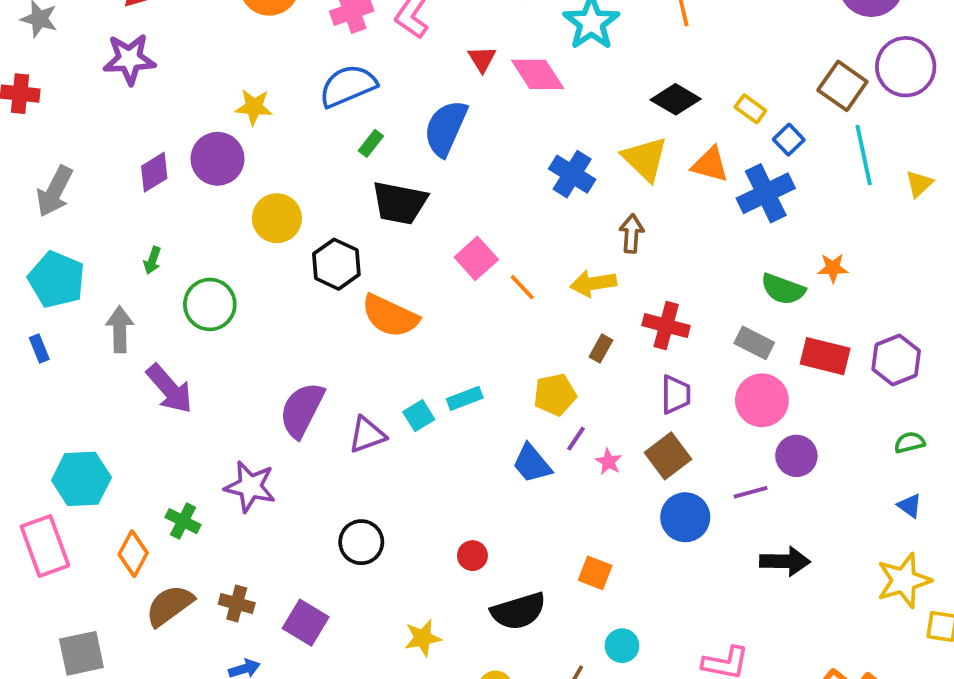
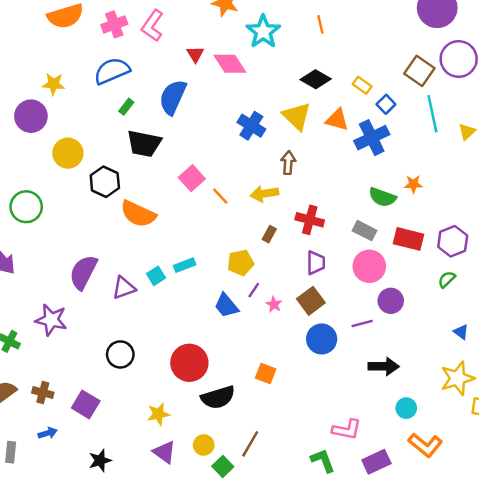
green semicircle: (910, 442) -> (447, 279), moved, turned -30
red circle: (472, 556) -> (189, 363), size x2.0
cyan circle: (622, 646) -> (406, 408), moved

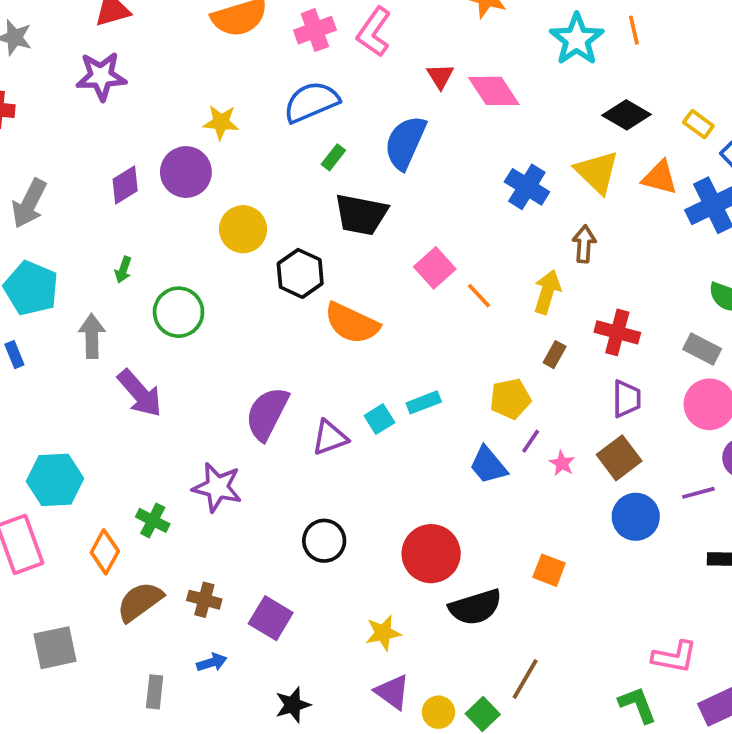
cyan star: (263, 32) -> (577, 39), moved
yellow arrow: (264, 194) -> (547, 292), turned 116
yellow circle: (204, 445) -> (438, 712), moved

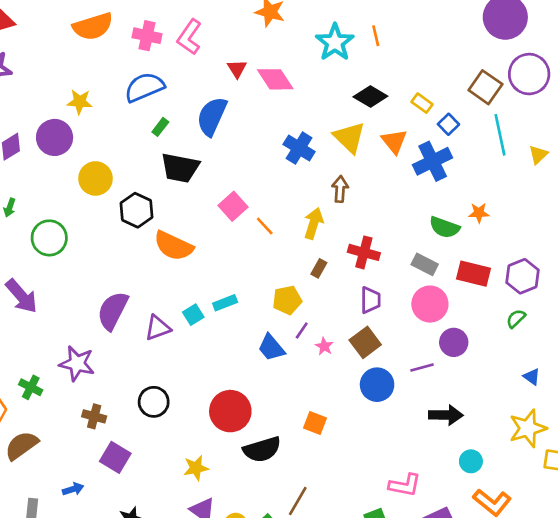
pink cross: (315, 30) -> (147, 36), turned 32
orange triangle: (660, 178) -> (394, 141), turned 36
brown cross: (204, 600) -> (94, 416), moved

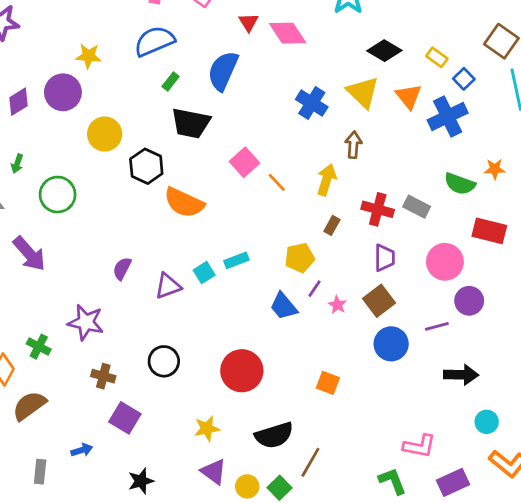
gray rectangle: (425, 264) -> (417, 207), moved
purple semicircle: (113, 311) -> (122, 269), size x0.6
black semicircle: (262, 449) -> (274, 435), moved

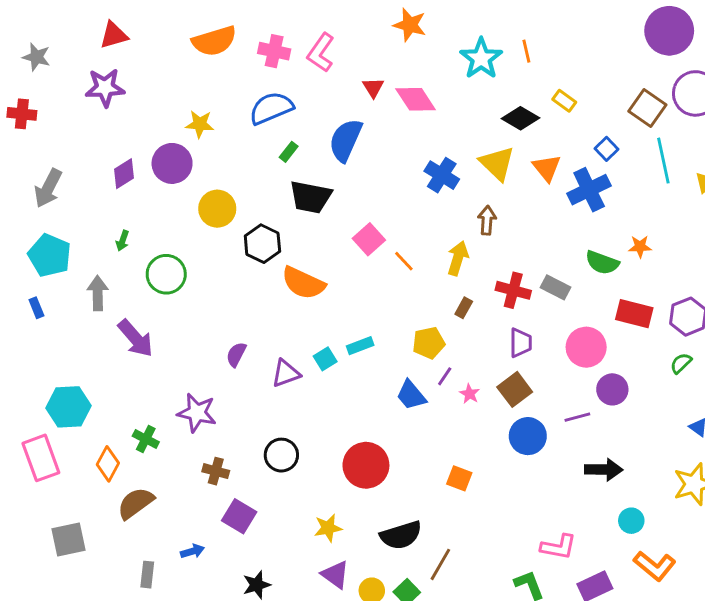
yellow rectangle: (437, 57) -> (564, 101), moved

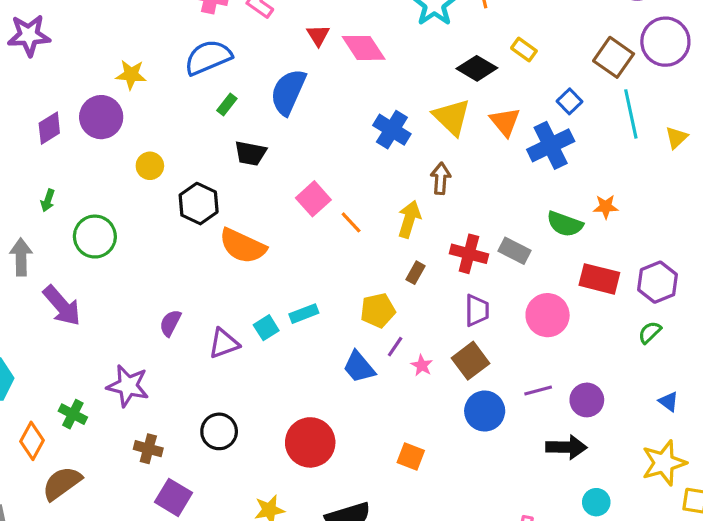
black trapezoid: (311, 197) -> (250, 153), size x0.7
yellow circle: (217, 209) -> (150, 166), size x0.7
purple circle: (612, 389) -> (587, 400), moved

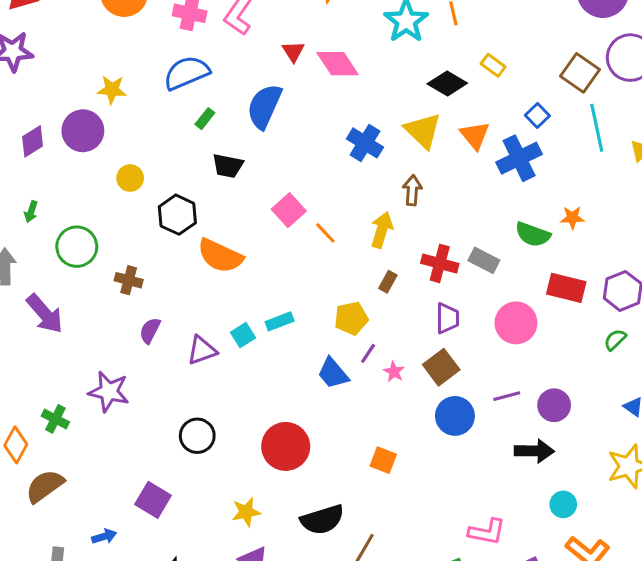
brown cross: (148, 449) -> (129, 280), moved

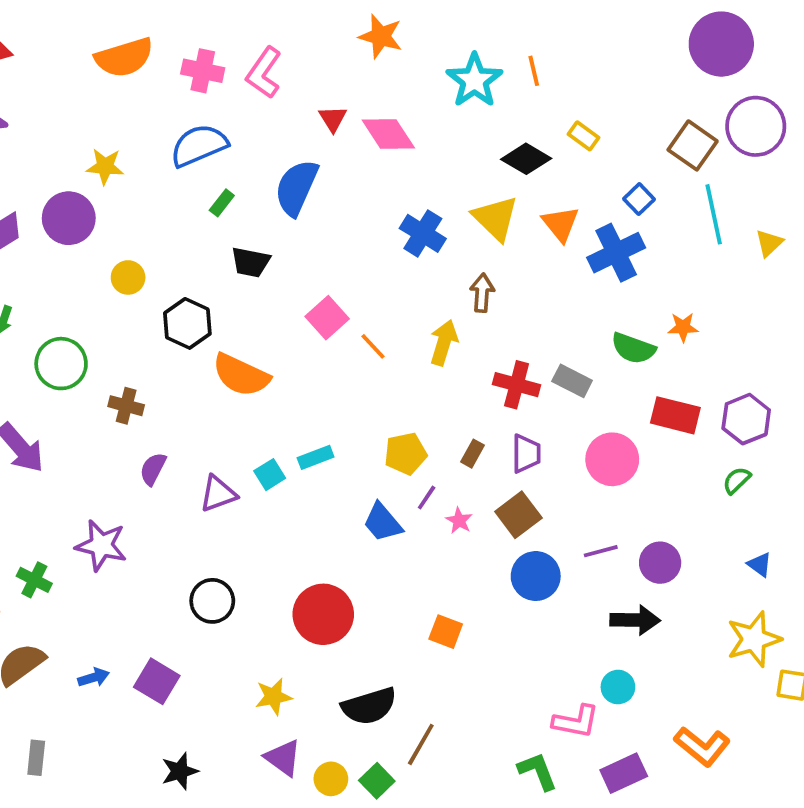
brown rectangle: (388, 282) -> (473, 454), moved
cyan circle: (563, 504) -> (618, 687), moved
blue arrow: (104, 536) -> (94, 677), moved

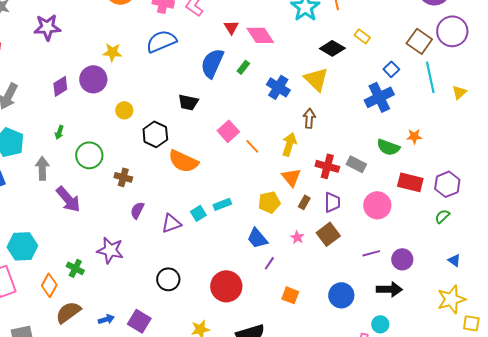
green rectangle: (222, 203) -> (243, 67), moved
orange triangle: (561, 224) -> (291, 177), moved
purple line: (427, 498) -> (269, 263), moved
blue circle: (536, 576) -> (341, 295), moved

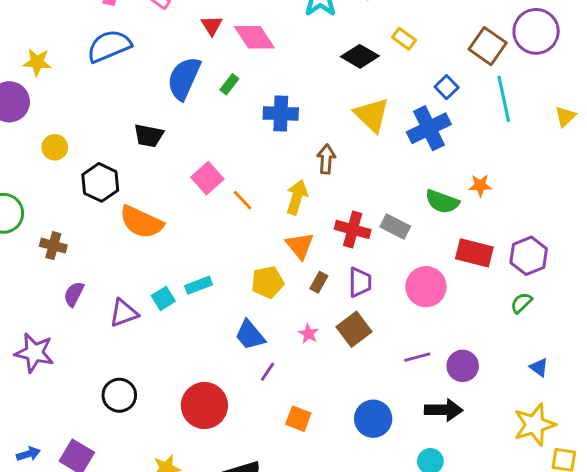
yellow triangle: (316, 79) -> (372, 115), moved
blue cross: (278, 87) -> (281, 114), turned -30
yellow triangle: (459, 92) -> (565, 116), moved

